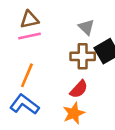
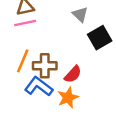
brown cross: (83, 56) -> (45, 66), moved
blue L-shape: (24, 104) -> (39, 87), moved

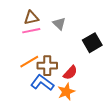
gray triangle: (80, 14) -> (59, 24), moved
orange line: (23, 61) -> (29, 62), turned 36

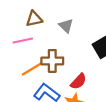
pink line: (31, 31) -> (23, 41), moved
brown cross: (47, 66) -> (52, 61), moved

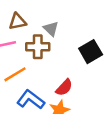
brown cross: (52, 61) -> (38, 47), moved

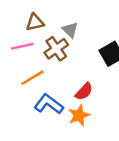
brown cross: (38, 47) -> (56, 49), turned -35

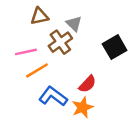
pink line: (22, 46) -> (26, 52), moved

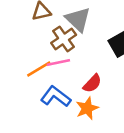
gray triangle: (74, 24) -> (78, 19), size x1.5
pink line: (26, 52) -> (58, 63), moved

